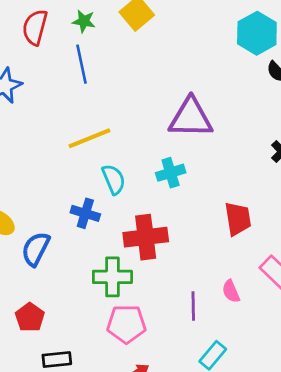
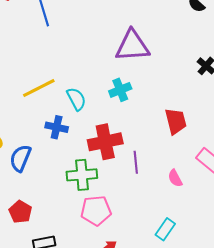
yellow line: (89, 138) -> (39, 88), moved
purple line: (193, 306) -> (136, 162), moved

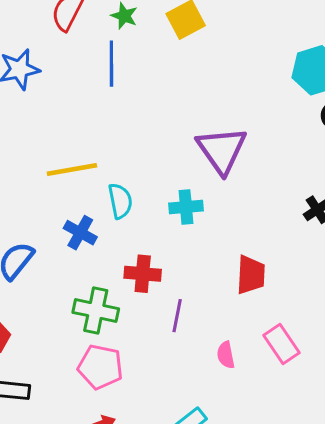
purple triangle: (132, 46) -> (222, 150), turned 42
red cross: (105, 142) -> (143, 274), size x0.7

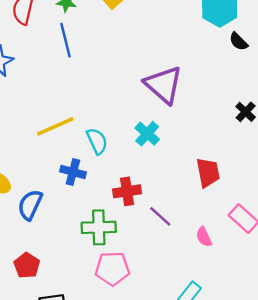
cyan cross: (186, 207) -> (147, 134), turned -30
purple line: (177, 316) -> (160, 216), turned -45

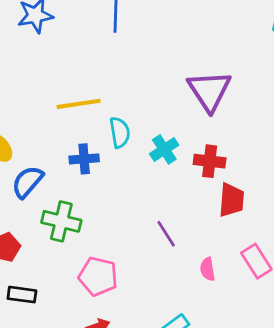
cyan cross: (147, 134) -> (164, 149), moved
blue cross: (73, 172) -> (84, 159), turned -35
red cross: (127, 191) -> (210, 161), moved
green cross: (99, 227) -> (61, 221), moved

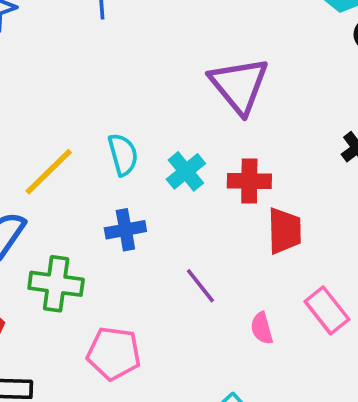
yellow line: (79, 104) -> (49, 172), moved, turned -30
blue cross: (84, 159) -> (125, 230), moved

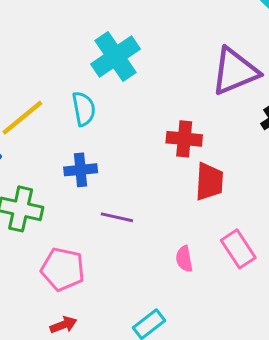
purple triangle: (239, 85) -> (235, 71), moved, turned 42
cyan cross: (186, 171) -> (115, 57), moved, size x1.5
purple line: (200, 286) -> (117, 217), moved, turned -44

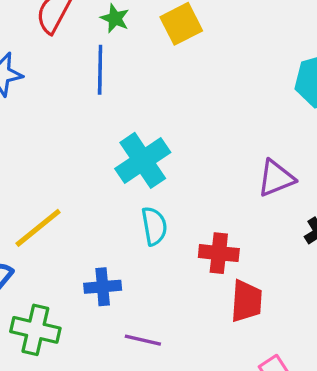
purple triangle: (235, 71) -> (276, 178), size x0.7
cyan semicircle: (84, 109) -> (154, 226), moved

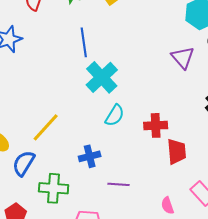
blue line: (100, 70) -> (84, 42), moved
purple triangle: (276, 178) -> (183, 58), moved, turned -40
cyan semicircle: (154, 226) -> (115, 115), turned 50

